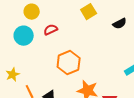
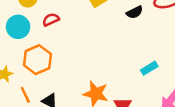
orange hexagon: (69, 63) -> (37, 60), moved

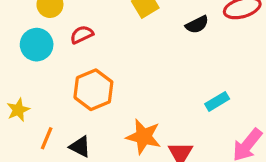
orange hexagon: (37, 60) -> (93, 90), moved
orange line: (25, 95) -> (47, 138), turned 49

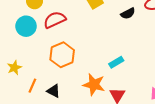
red semicircle: (82, 35) -> (55, 20), size x1.5
cyan rectangle: (217, 101) -> (116, 62), moved

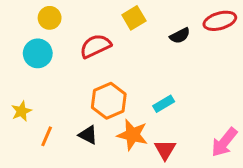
red semicircle: (55, 20) -> (95, 46), moved
orange hexagon: (62, 55) -> (109, 101), moved
black triangle: (54, 91) -> (88, 135), moved

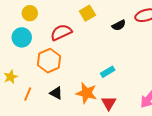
orange hexagon: (109, 101) -> (49, 61), moved

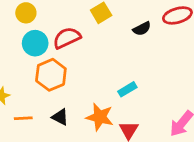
cyan circle: (22, 37) -> (35, 43), moved
orange line: (28, 94) -> (23, 118), turned 64

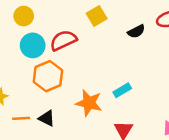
black triangle: (60, 117) -> (47, 118), moved
orange star: (100, 117) -> (89, 103), moved

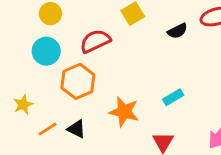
cyan circle: (33, 45) -> (46, 51), moved
cyan rectangle: (122, 90) -> (173, 97), moved
orange line: (21, 118) -> (48, 129), turned -30

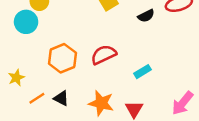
red semicircle: (95, 41) -> (104, 55), moved
cyan circle: (46, 51) -> (26, 22), moved
orange star: (124, 112) -> (101, 103), moved

